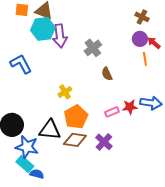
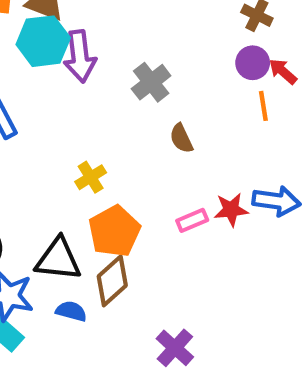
brown diamond: (75, 140) -> (112, 281), turned -50
purple cross: (104, 142) -> (175, 348), moved
blue semicircle: (37, 174) -> (71, 311), moved

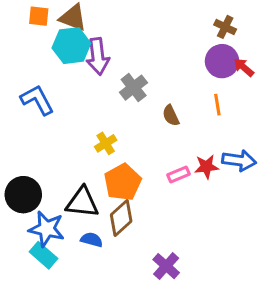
purple circle: (253, 63) -> (222, 61), size x1.4
gray cross: (151, 82) -> (134, 88), moved
orange line: (263, 106) -> (217, 105), moved

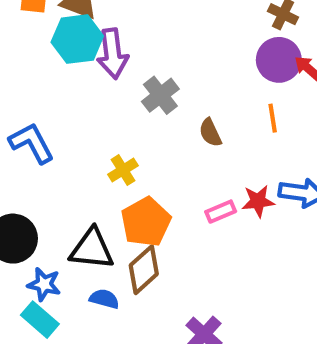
blue L-shape: (37, 100) -> (32, 143), moved
blue star: (47, 229) -> (44, 284), size x0.7

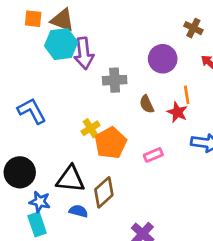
purple circle: (279, 60) -> (163, 59), moved
gray cross: (160, 95) -> (115, 80), turned 35
red star: (258, 201) -> (177, 112), moved, turned 30
orange pentagon: (146, 222) -> (111, 143), moved
cyan rectangle: (40, 320) -> (37, 224), turned 30

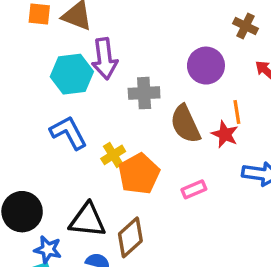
cyan hexagon: (61, 44) -> (72, 74), moved
brown semicircle: (147, 104) -> (185, 124), size x1.6
blue L-shape: (32, 111) -> (68, 133), moved

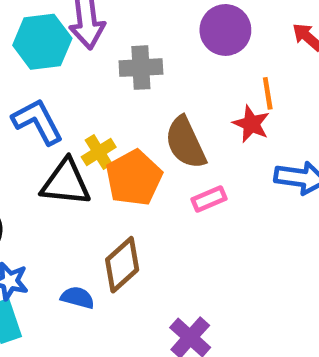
brown semicircle: (185, 124) -> (186, 143), moved
black triangle: (87, 220) -> (66, 183), moved

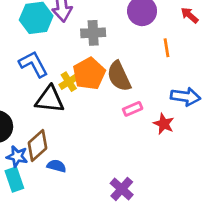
red star: (251, 124) -> (164, 124), moved
orange pentagon: (134, 178) -> (89, 74), moved
brown diamond: (122, 265) -> (37, 146), moved

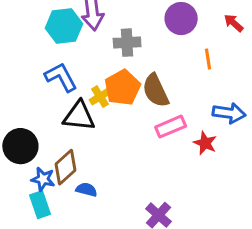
pink rectangle: (133, 109) -> (171, 127), size x1.4

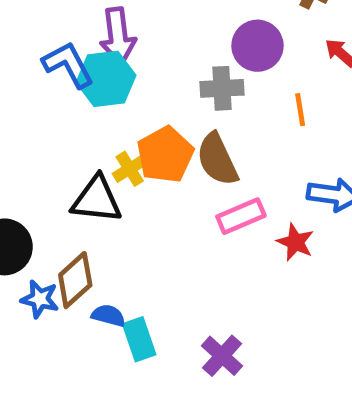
cyan hexagon: (64, 26) -> (106, 79), moved
gray cross: (127, 43) -> (222, 88), moved
blue L-shape: (61, 77) -> (68, 65), moved
cyan rectangle: (40, 205) -> (139, 339), moved

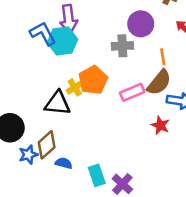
brown semicircle: (217, 159) -> (159, 83), moved, turned -116
pink rectangle: (241, 216) -> (132, 92), moved
blue star: (40, 299) -> (28, 155), turned -30
cyan rectangle: (139, 339) -> (97, 175), moved

